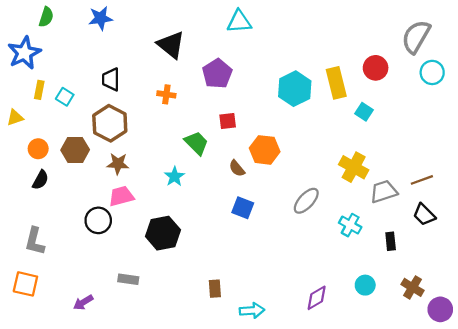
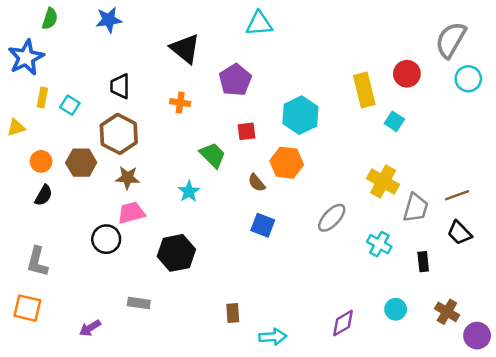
cyan hexagon: (295, 89) -> (300, 115), moved
gray trapezoid: (384, 192) -> (416, 208), turned 124

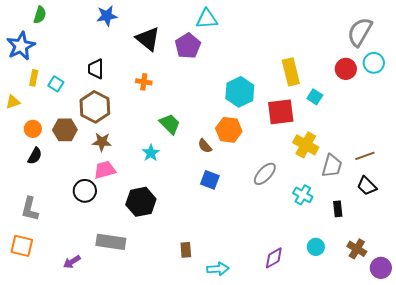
blue star: (109, 20) -> (107, 16), moved
red circle: (407, 74) -> (346, 69), moved
purple pentagon: (235, 80) -> (188, 46), moved
red square: (247, 131) -> (281, 112), moved, size x1.8
gray rectangle: (139, 303) -> (111, 242), size x1.6

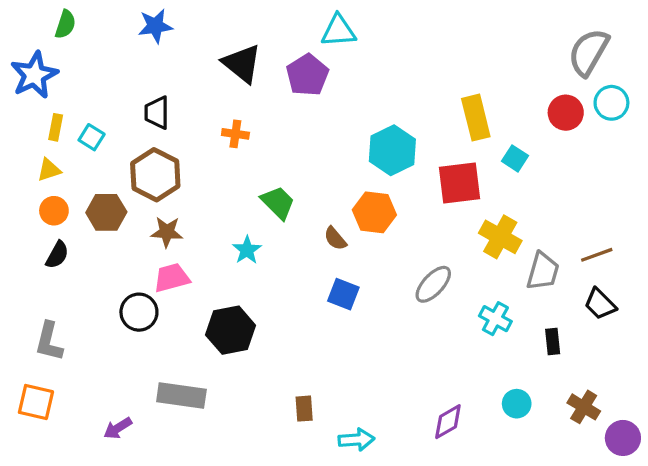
blue star: (107, 16) -> (155, 26), moved
yellow triangle: (13, 102) -> (49, 170), moved

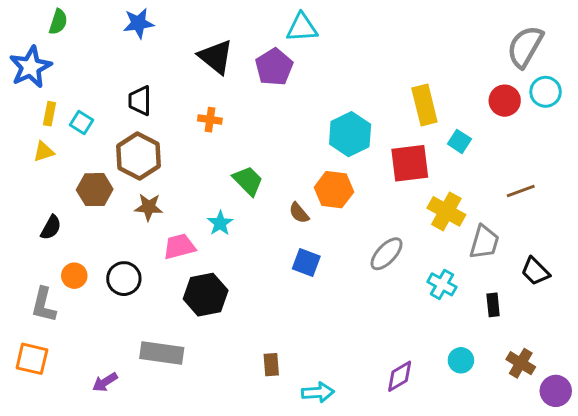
orange circle: (54, 211) -> (74, 276), moved
brown line: (597, 255) -> (521, 191), moved
pink trapezoid: (172, 278) -> (179, 246), moved

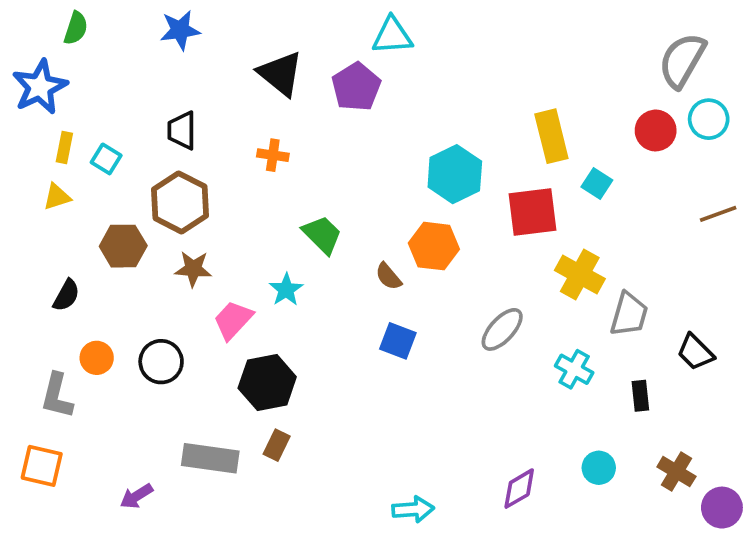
brown line: (521, 191) -> (718, 214), moved
pink trapezoid: (179, 246) -> (233, 320), turned -32
brown rectangle: (271, 365) -> (277, 445), moved, turned 30

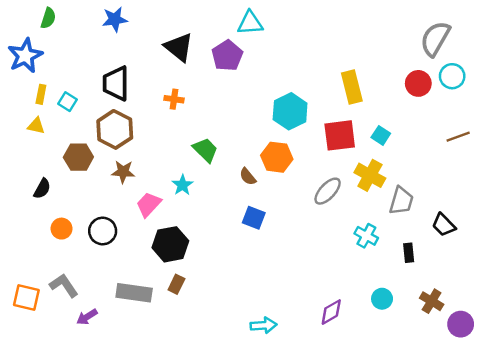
black trapezoid: (182, 130) -> (116, 83), size x1.4
cyan square: (597, 184) -> (381, 135), moved
yellow triangle: (57, 197) -> (36, 126), turned 30
gray ellipse: (502, 329) -> (328, 191), moved
gray L-shape: (57, 396) -> (64, 285), moved, turned 132

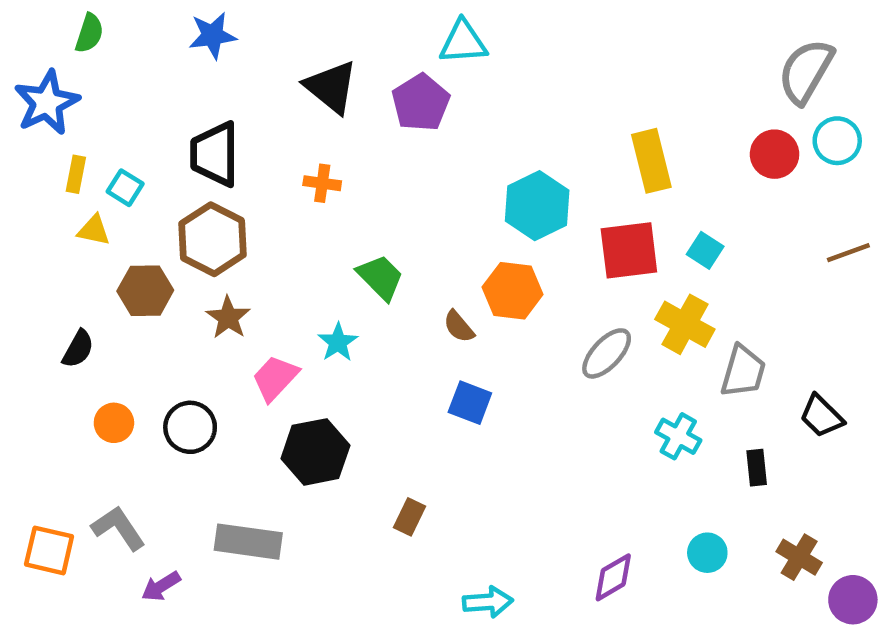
yellow triangle: (36, 126) -> (94, 230), moved
brown star: (123, 172) -> (228, 318), turned 30
brown rectangle: (176, 284) -> (410, 517), moved

